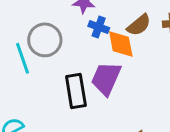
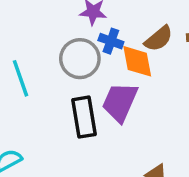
gray circle: (45, 40) -> (80, 59), moved

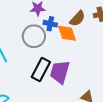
purple trapezoid: (120, 102) -> (60, 72), moved
black rectangle: (84, 117) -> (41, 69), turned 45

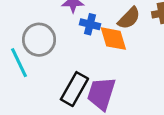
gray circle: (34, 36) -> (39, 40), moved

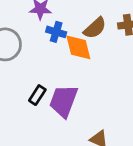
black rectangle: (74, 89) -> (37, 95), size x0.6

